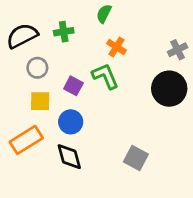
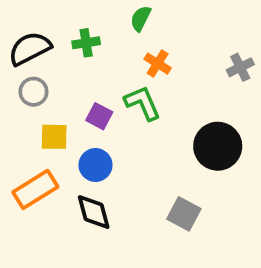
gray circle: (37, 68) -> (33, 92), moved
black circle: (169, 89) -> (218, 146), moved

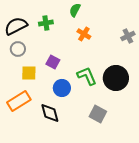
green L-shape: (143, 103) -> (87, 76), moved
blue circle: (96, 165) -> (62, 88), moved

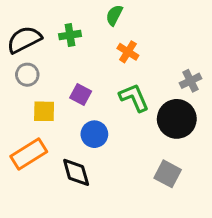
gray cross: (128, 36) -> (190, 81), moved
green L-shape: (87, 76) -> (134, 98), moved
gray square: (98, 114) -> (168, 174), moved

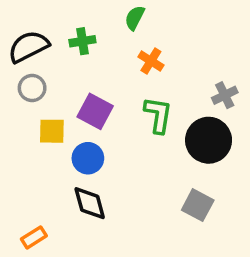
purple square: (81, 95) -> (95, 111), size x1.4
green L-shape: (134, 98) -> (158, 115), turned 32
blue circle: (94, 134) -> (88, 158), moved
orange rectangle: (29, 154) -> (34, 237), moved, size x0.6

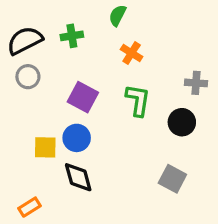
gray cross: (225, 95) -> (196, 83), turned 30
yellow square: (52, 131) -> (45, 147), moved
black circle: (209, 140) -> (182, 122), size x0.7

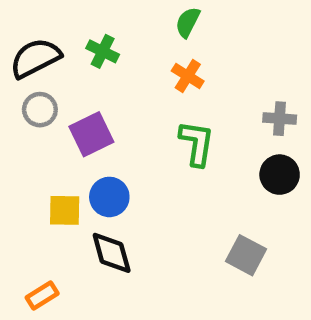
green semicircle: (117, 15) -> (188, 22), moved
green cross: (72, 36) -> (103, 51), turned 35
purple square: (83, 97) -> (91, 134), moved, turned 36
black circle: (182, 122) -> (280, 175), moved

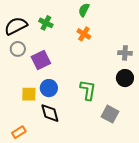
green L-shape: (197, 143) -> (88, 90), moved

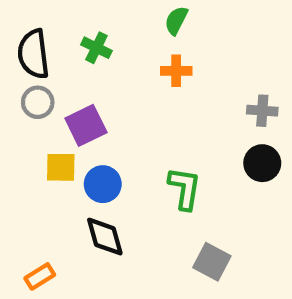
black semicircle: (16, 26) -> (33, 54), turned -70
orange cross: (84, 34) -> (176, 71), turned -32
yellow square: (29, 94) -> (61, 167), moved
gray square: (110, 114) -> (212, 262), moved

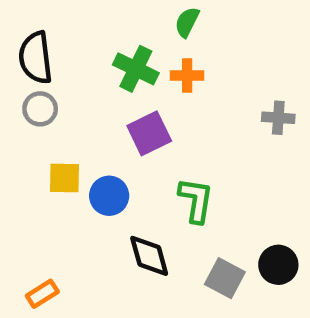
green cross: (96, 48) -> (136, 69), moved, size x1.4
purple square: (86, 125) -> (149, 133), moved
black circle: (262, 163) -> (278, 265), moved
black diamond: (105, 237) -> (149, 256), moved

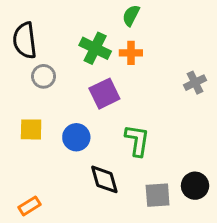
gray circle: (40, 109) -> (44, 76), moved
gray cross: (278, 118) -> (195, 83), turned -30
yellow square: (65, 178) -> (31, 129), moved
gray square: (225, 278) -> (158, 195), turned -32

